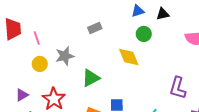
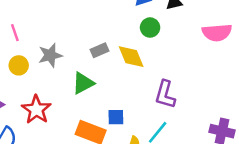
gray rectangle: (95, 28) -> (100, 50), moved
purple L-shape: (178, 88) -> (165, 94), moved

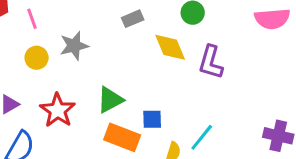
gray rectangle: (100, 50) -> (133, 19), moved
green triangle: (83, 83) -> (110, 100), moved
purple L-shape: (165, 94) -> (211, 62), moved

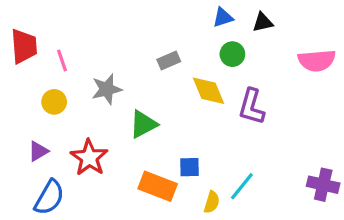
yellow circle: (37, 58) -> (54, 102), moved
green triangle: (110, 100) -> (143, 124), moved

